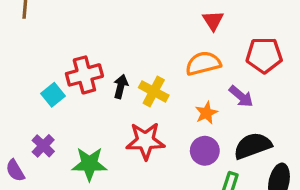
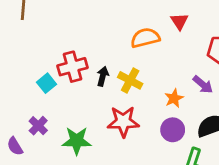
orange semicircle: (203, 63) -> (145, 38), moved

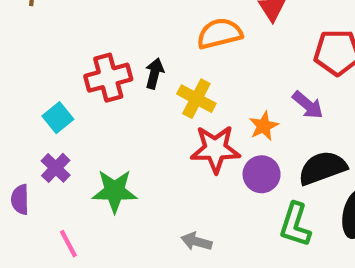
black arrow: (103, 76) -> (154, 73), moved
cyan square: (46, 83) -> (58, 118), moved
red star: (123, 122) -> (215, 149), moved
purple semicircle: (15, 146) -> (20, 199), turned 30

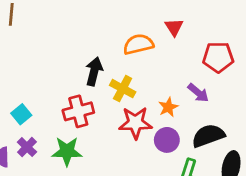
black arrow: (154, 73) -> (94, 71), size x1.4
red cross: (108, 78) -> (78, 111), moved
cyan square: (58, 118) -> (21, 114), moved
purple cross: (56, 168) -> (27, 147), moved

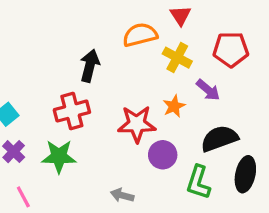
yellow cross: (123, 89) -> (177, 58), moved
purple circle: (167, 140) -> (163, 155), moved

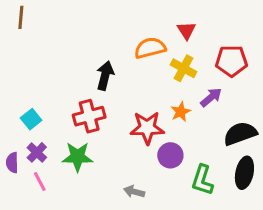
purple arrow: (208, 90) -> (211, 97), turned -80
black semicircle: (219, 139) -> (240, 134), moved
pink line: (23, 197) -> (40, 181), moved

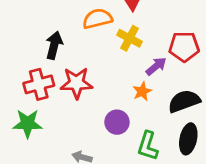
red pentagon: (231, 61) -> (184, 47), moved
orange star: (181, 112) -> (142, 91), moved
red star: (147, 128) -> (76, 83), moved

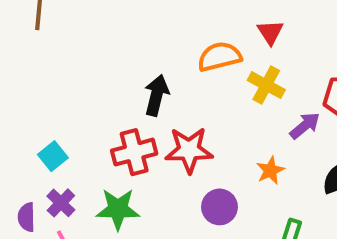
orange star: (142, 91) -> (270, 170), moved
purple circle: (117, 122) -> (219, 207), moved

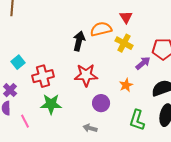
black arrow: (156, 95) -> (79, 41), moved
red cross: (134, 152) -> (43, 76), moved
cyan square: (53, 156) -> (18, 62), moved
purple cross: (61, 203) -> (10, 90), moved

